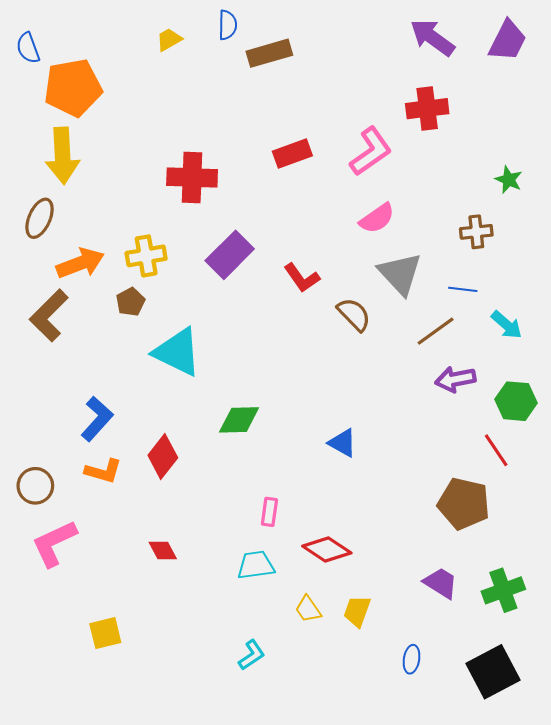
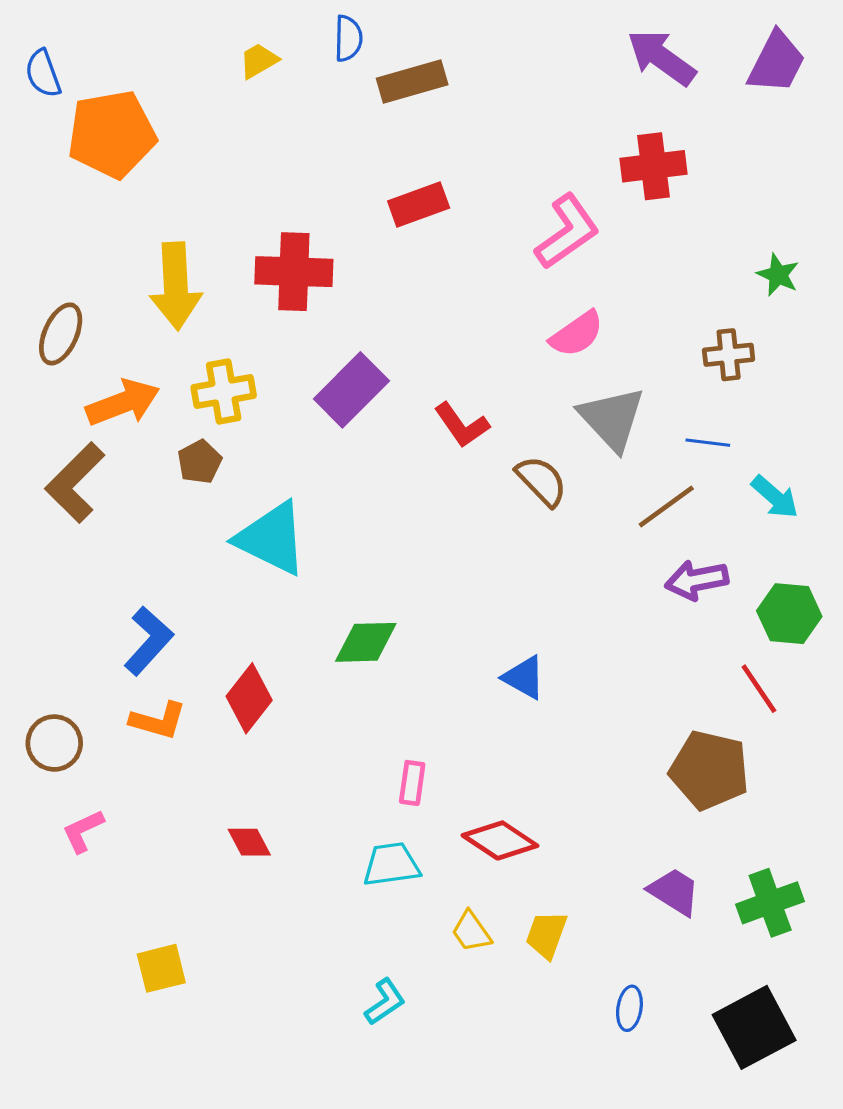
red rectangle: (292, 153) -> (419, 205), moved
yellow arrow: (62, 156) -> (176, 286), moved
pink L-shape: (54, 543) -> (83, 831), size x0.6

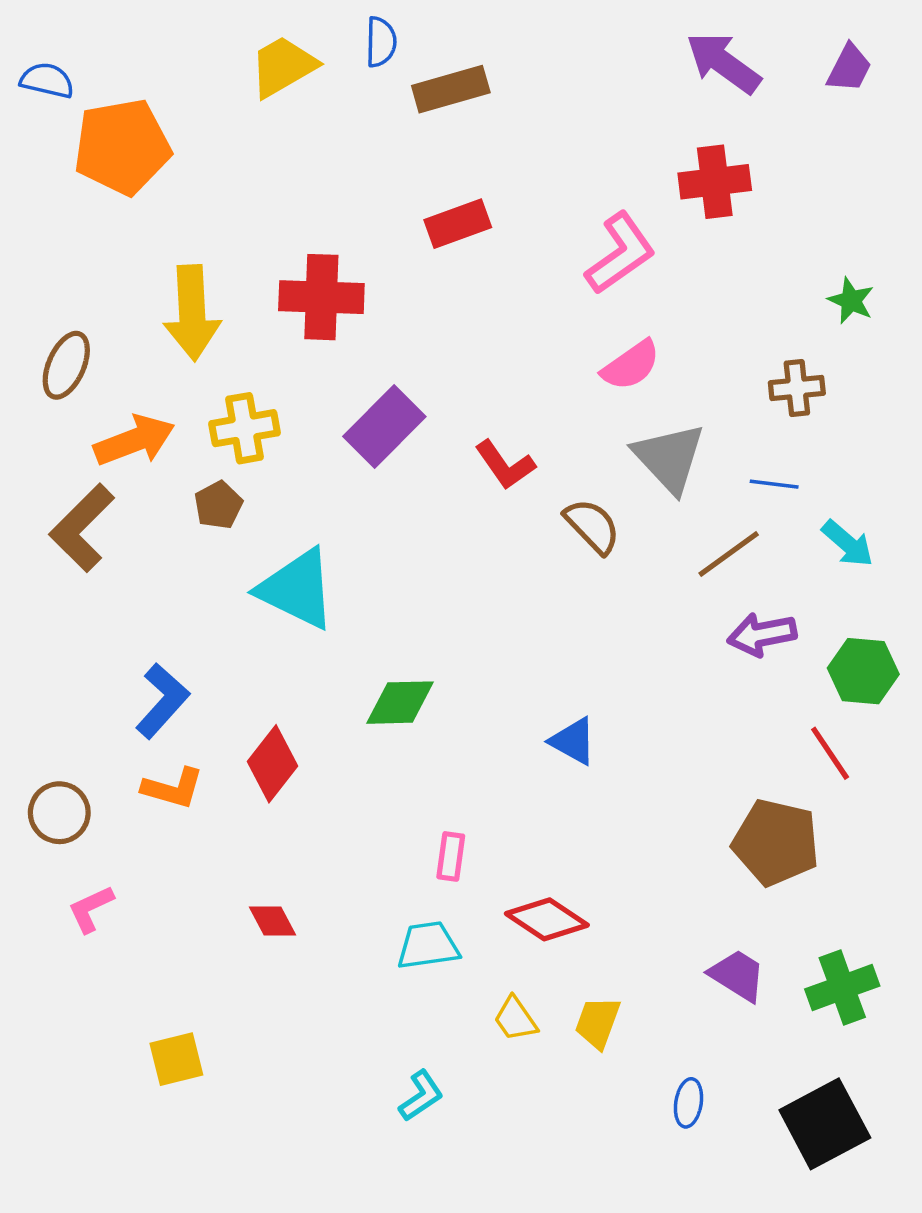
yellow trapezoid: (259, 61) -> (283, 66), size x1.6
purple trapezoid: (776, 62) -> (849, 68), size x0.7
blue semicircle: (43, 74) -> (47, 80), turned 123

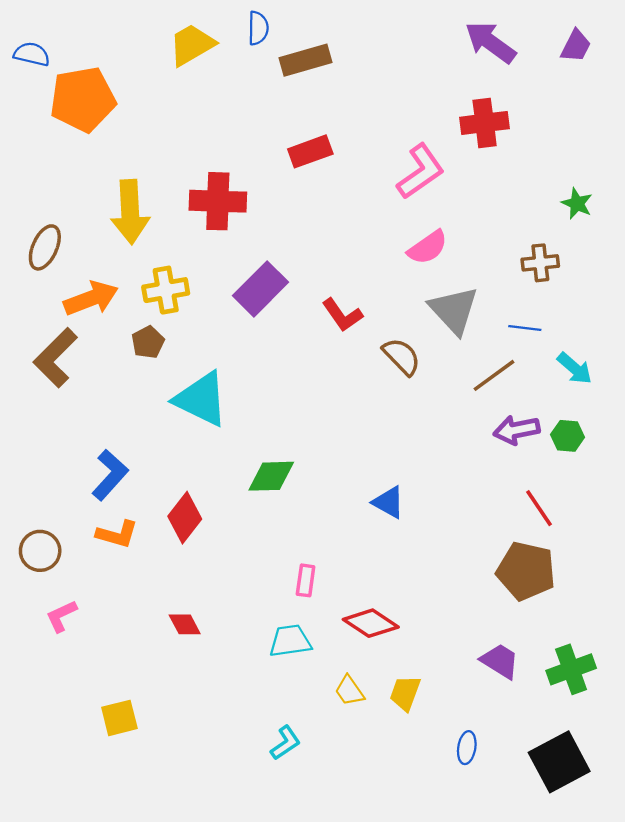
green hexagon: (863, 671) -> (568, 436), moved, size x0.7
red line: (830, 753) -> (539, 508), moved

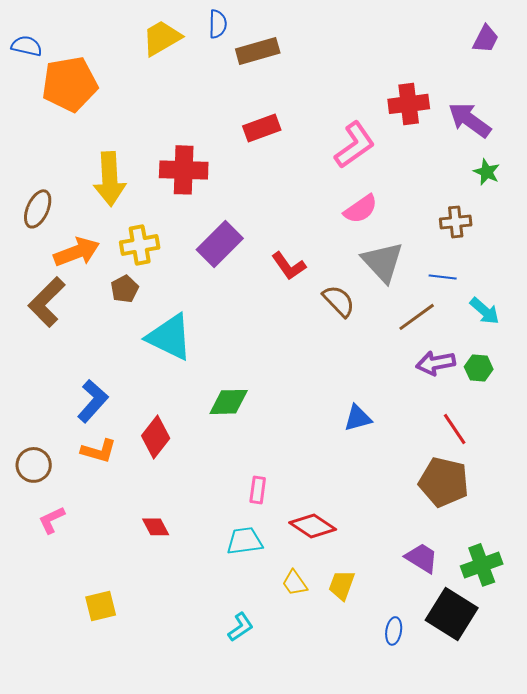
purple arrow: (490, 42) -> (470, 120), moved
blue triangle: (389, 502) -> (358, 418), moved, turned -44
black square: (559, 762) -> (452, 614), moved, turned -30

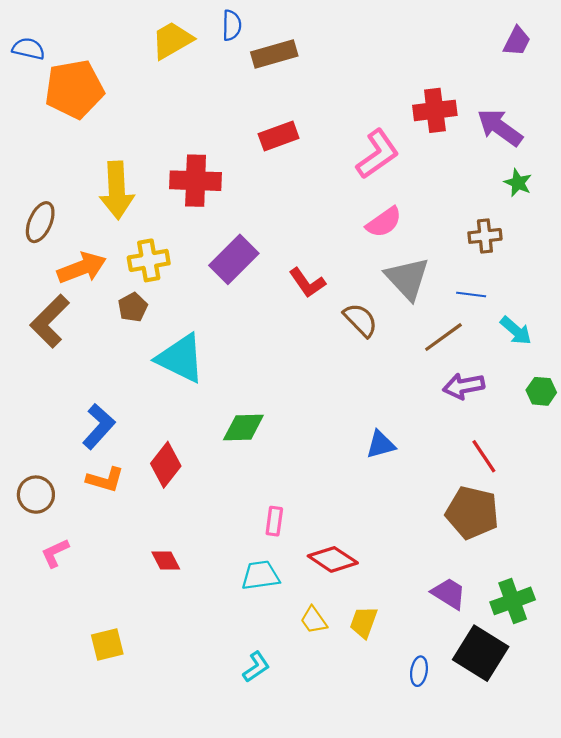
green hexagon: (479, 368) -> (541, 391), moved

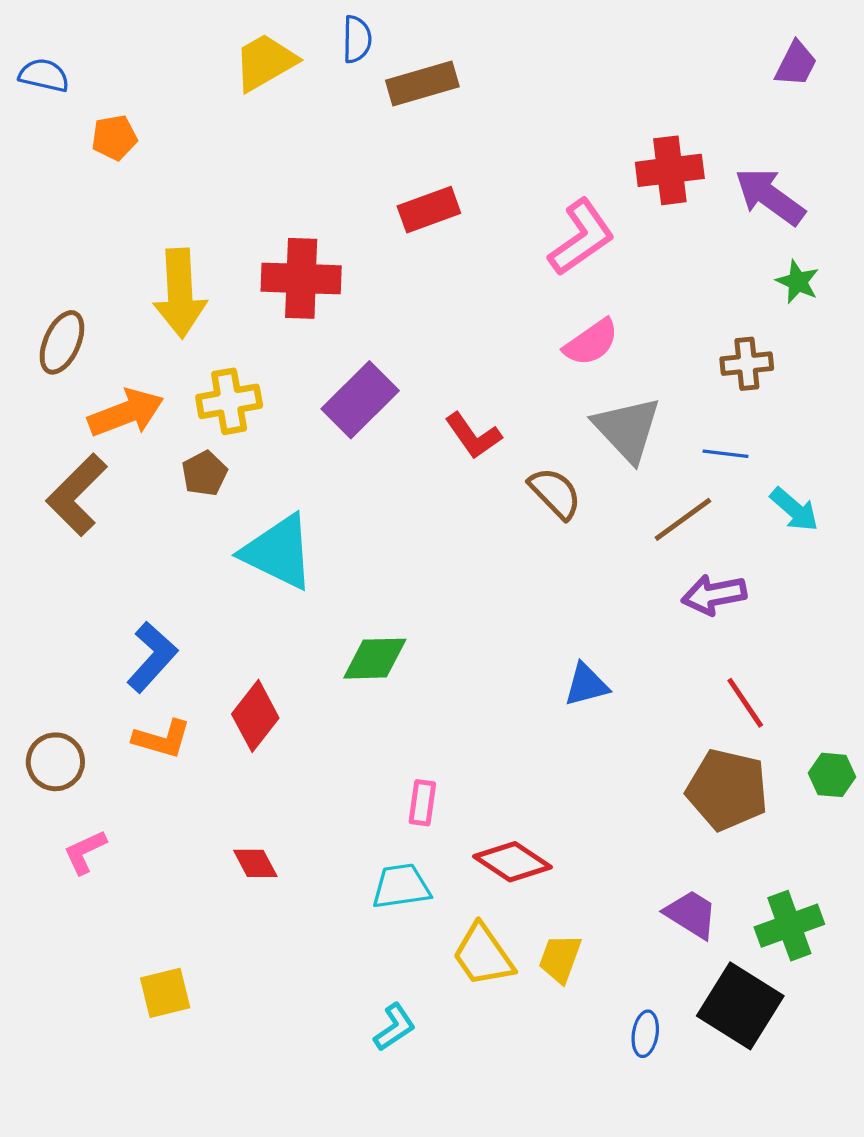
orange pentagon: (74, 89) -> (114, 138), size x0.5
green hexagon: (541, 391) -> (832, 775), moved
yellow trapezoid: (314, 620) -> (483, 955), size x1.5

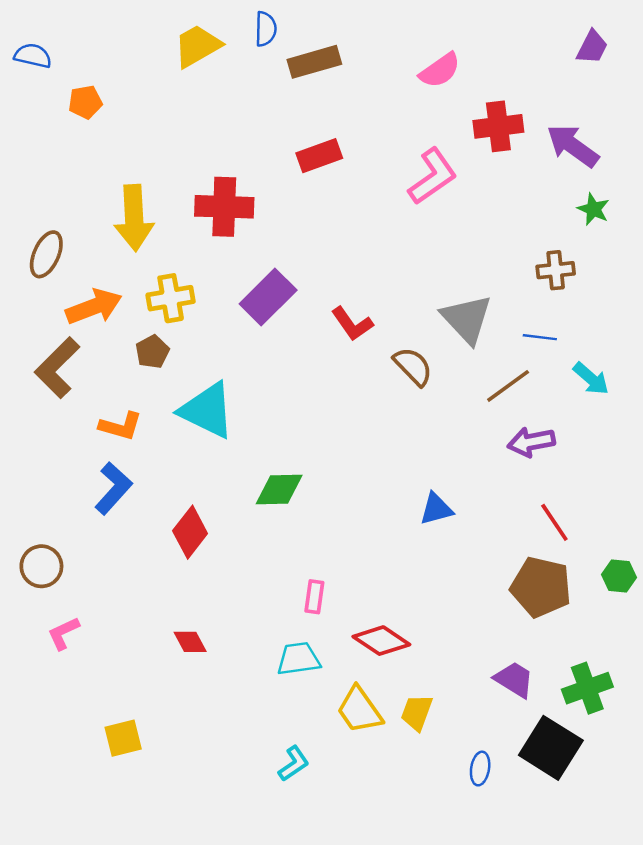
pink semicircle: (591, 342) -> (440, 70), moved
orange L-shape: (162, 739) -> (121, 426), moved

